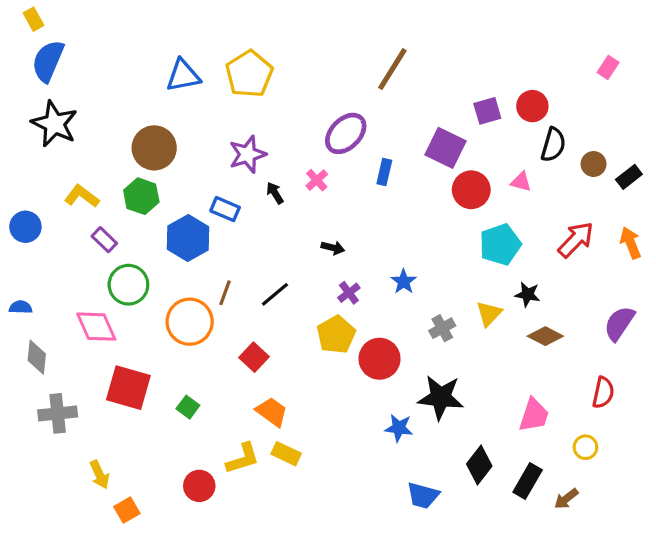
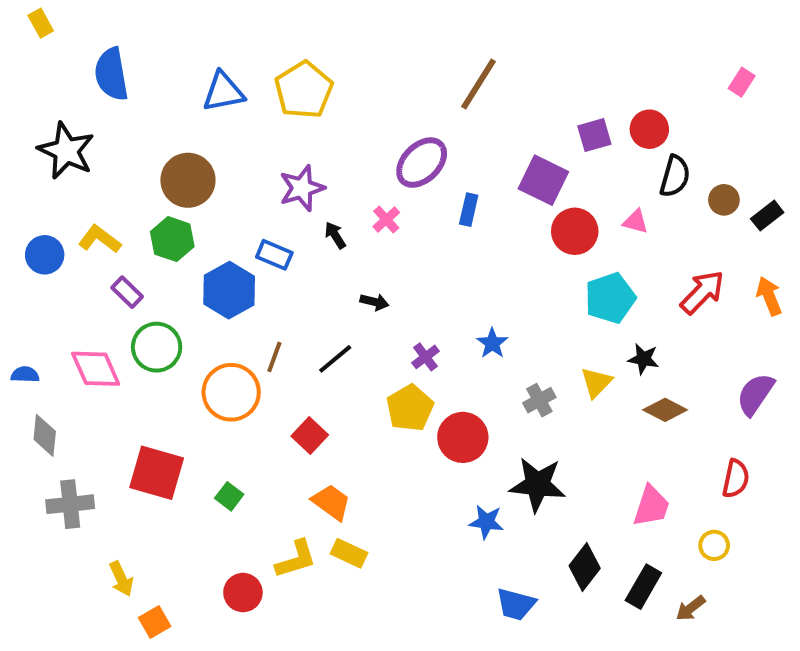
blue semicircle: (48, 61) -> (111, 74), moved, turned -33
blue circle: (25, 227) -> (45, 255), moved
black arrow: (333, 248) -> (374, 302), moved
pink diamond: (96, 327) -> (96, 369), moved

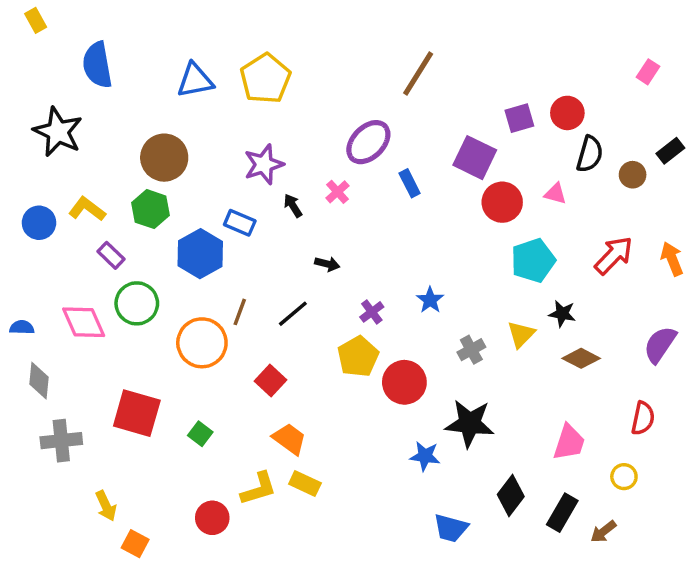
blue rectangle: (469, 210) -> (410, 183), turned -40
black rectangle: (767, 216) -> (670, 151), moved
orange square: (155, 622) -> (135, 544), turned -32

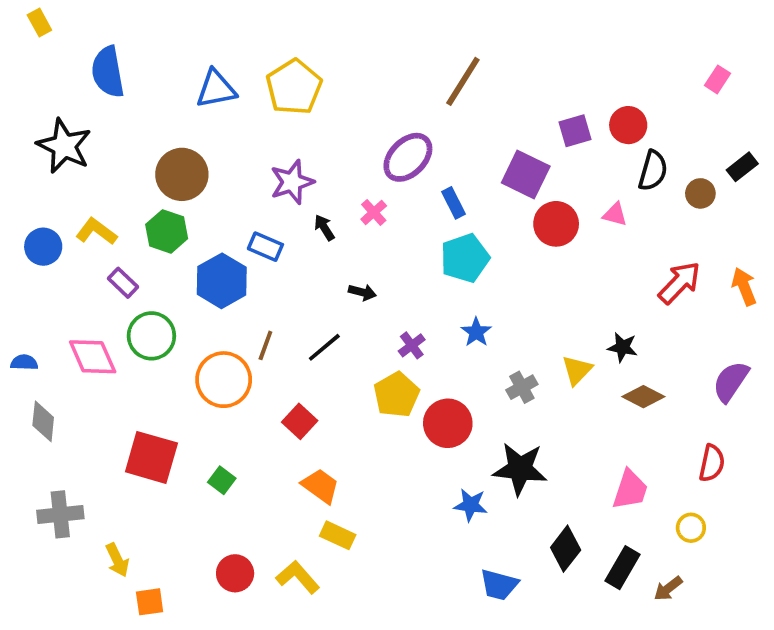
cyan pentagon: (533, 260) -> (465, 258), moved
gray cross: (61, 441) -> (60, 514), moved
yellow L-shape: (259, 489) -> (298, 577), moved, turned -114
orange square: (135, 544) -> (150, 602), turned -36

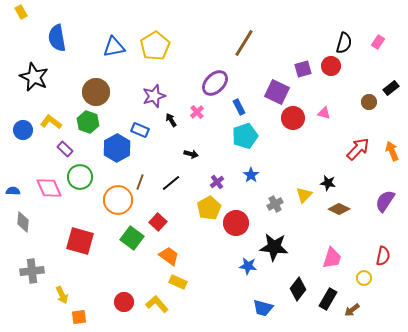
black semicircle: (653, 171) -> (344, 43), moved
red semicircle: (712, 463) -> (383, 256), moved
green square: (222, 480) -> (132, 238), moved, size x1.6

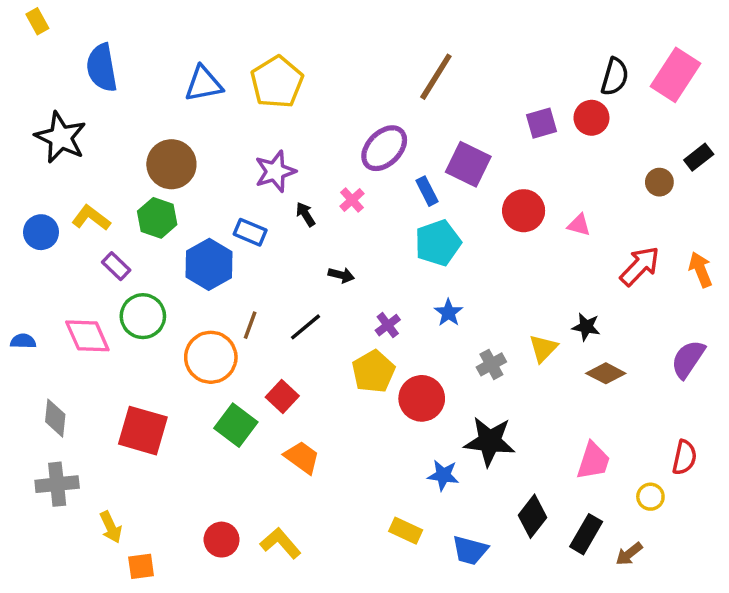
pink rectangle: (378, 42) -> (675, 75), size x2.0
purple square: (277, 92) -> (468, 164), moved
pink triangle: (324, 113) -> (579, 225), moved
gray diamond: (23, 222) -> (55, 418), moved
yellow rectangle: (178, 282) -> (406, 531), moved

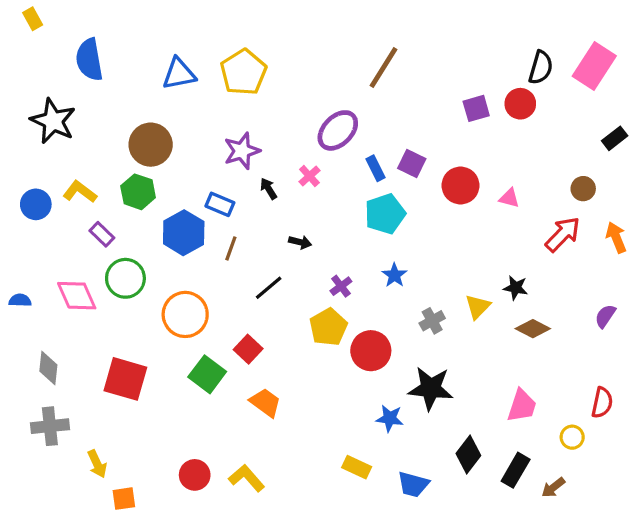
purple square: (468, 164) -> (412, 163), moved, size x0.7
brown circle: (659, 182) -> (583, 189), moved
brown line: (250, 325) -> (231, 248), moved
purple semicircle: (688, 359) -> (605, 316), size x0.7

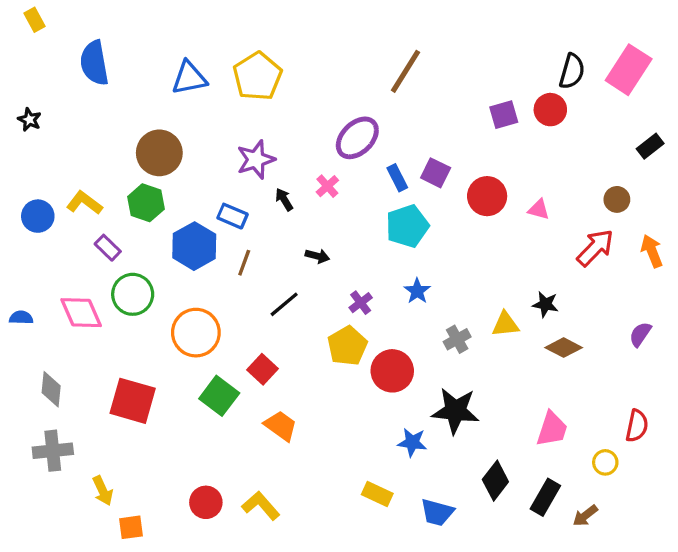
black star: (53, 121) -> (29, 120), moved, size x0.5
yellow triangle: (478, 307) -> (505, 324), turned 40

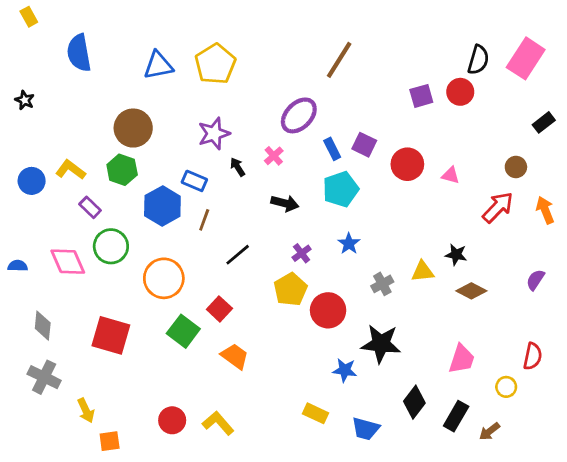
black arrow: (317, 256) -> (285, 203), moved, size x1.4
gray cross: (53, 451) -> (44, 377), turned 32

